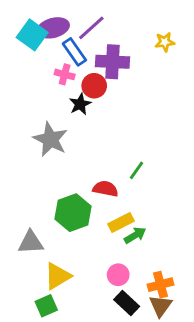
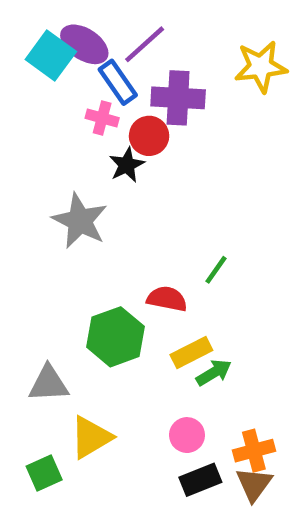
purple ellipse: (53, 28) -> (84, 44), turned 48
yellow star: (165, 42) -> (261, 67), size x1.6
black rectangle: (127, 303) -> (200, 480), turned -65
green square: (46, 306) -> (44, 473), moved

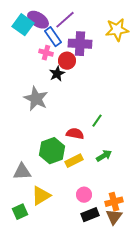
yellow rectangle: (191, 352) -> (74, 161), moved
green arrow: (214, 373) -> (104, 156), moved

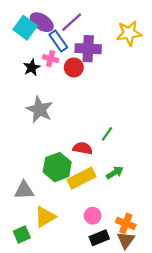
black star: (57, 74) -> (32, 67), moved
yellow rectangle: (74, 161) -> (82, 178), size x1.4
orange cross: (114, 202) -> (126, 223), turned 36

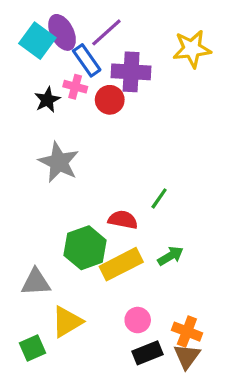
purple ellipse: (42, 22) -> (62, 32), turned 30

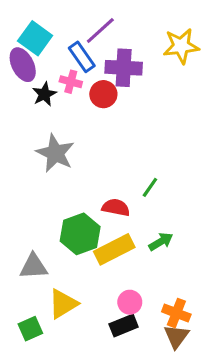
purple ellipse: (62, 32) -> (23, 65), moved
black rectangle: (148, 353) -> (124, 325), moved

